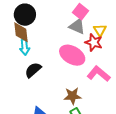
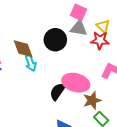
black circle: (25, 15) -> (55, 40), moved
pink ellipse: (72, 55) -> (76, 83), moved
black semicircle: (33, 70) -> (57, 92), moved

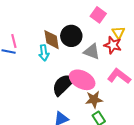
gray triangle: (79, 28) -> (92, 52), moved
brown diamond: (23, 49) -> (52, 40), moved
black semicircle: (57, 92) -> (63, 85), size x1.4

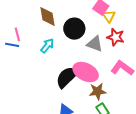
yellow triangle: (118, 33) -> (109, 16), moved
brown diamond: (52, 40) -> (47, 17), moved
cyan arrow: (44, 53) -> (47, 46), turned -133

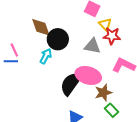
yellow triangle: (109, 16) -> (105, 24), moved
black circle: (74, 29) -> (58, 39), moved

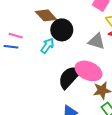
brown diamond: (41, 27) -> (46, 15), turned -30
pink line: (14, 50) -> (16, 36), turned -56

